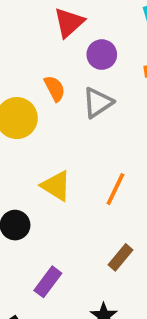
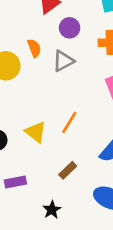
yellow triangle: (56, 186) -> (36, 132), moved
purple rectangle: (48, 282) -> (15, 182), turned 36

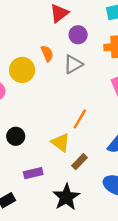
yellow triangle: (36, 132) -> (61, 143), moved
black star: (52, 210) -> (66, 197), size x1.6

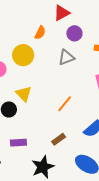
orange semicircle: (47, 53) -> (40, 33), moved, turned 40
yellow triangle: (61, 143) -> (24, 94), moved

